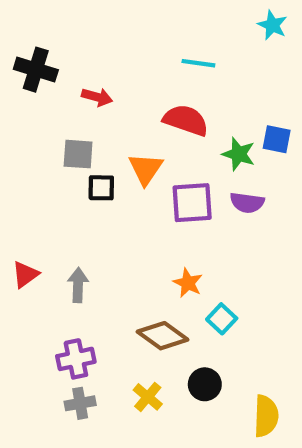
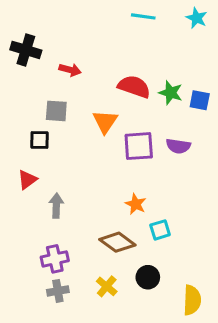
cyan line: (198, 63) -> (143, 16), moved
green star: (239, 154) -> (171, 93), moved
black square: (101, 188) -> (40, 140), moved
red triangle: (25, 274) -> (27, 180), moved
cyan square: (222, 319) -> (160, 230), turned 30

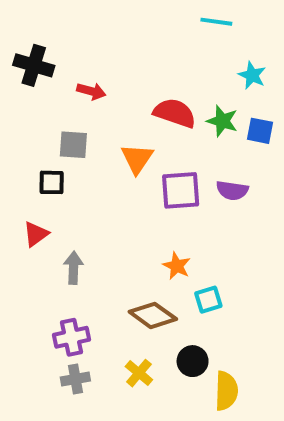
cyan line: (143, 16) -> (216, 22), moved
cyan star: (197, 18) -> (252, 75), moved
yellow semicircle: (192, 300) -> (226, 391), moved

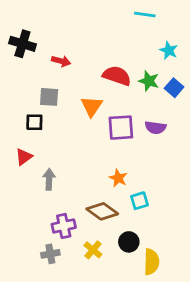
blue square: (260, 131) -> (174, 88), turned 30
purple cross: (71, 337) -> (64, 226), moved

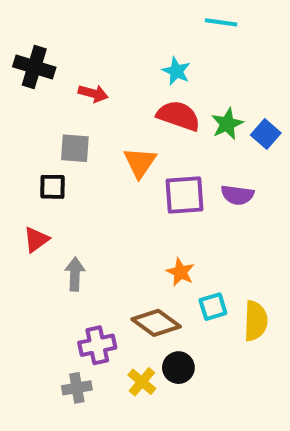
cyan star: (169, 50) -> (176, 71), moved
green star: (149, 81) -> (227, 124), turned 30
black circle: (129, 242) -> (178, 368), moved
yellow semicircle: (151, 262) -> (256, 321), moved

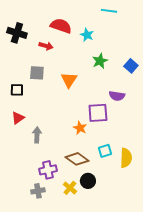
red semicircle: (178, 116) -> (61, 26), moved
green star: (227, 124) -> (100, 61), moved
black square: (53, 187) -> (17, 90), moved
purple square: (185, 195) -> (98, 113), moved
orange star: (180, 272) -> (80, 128), moved

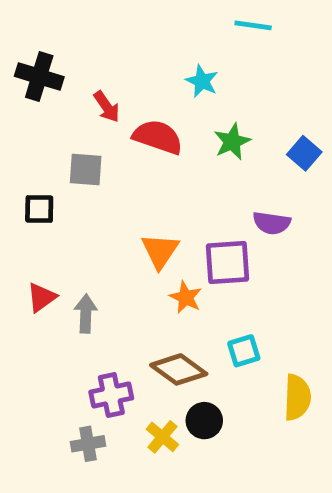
red semicircle: (61, 26) -> (158, 137), moved
red arrow: (46, 46) -> (107, 107), turned 40
orange triangle: (69, 80) -> (160, 251), moved
red triangle: (18, 118) -> (42, 297), moved
yellow semicircle: (126, 158) -> (297, 397), moved

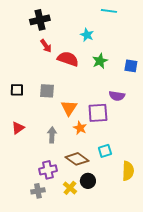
black cross: (39, 77) -> (40, 20), moved, turned -30
blue square: (304, 153) -> (131, 66), turned -32
gray square: (86, 170) -> (47, 91), moved
gray arrow: (86, 314) -> (52, 135), moved

